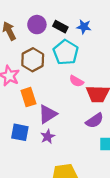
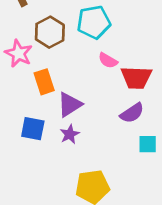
cyan pentagon: (66, 52) -> (94, 22), turned 30

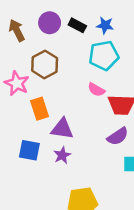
cyan pentagon: (94, 22) -> (104, 56), moved
purple triangle: (70, 104) -> (62, 129), turned 40

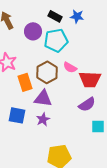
purple circle: (50, 23) -> (33, 31), moved
cyan pentagon: (104, 56) -> (56, 40), moved
brown hexagon: (45, 64) -> (47, 72), moved

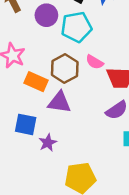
orange rectangle: (25, 82) -> (36, 82), turned -48
purple star: (43, 119) -> (48, 143), moved

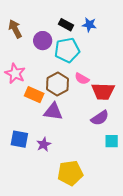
blue square: (26, 124) -> (19, 139), moved

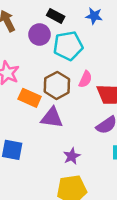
black rectangle: (66, 25) -> (56, 16), moved
pink semicircle: (82, 79) -> (85, 79), turned -96
purple star: (44, 144) -> (72, 156), moved

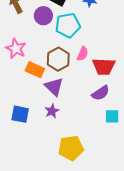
purple triangle: (52, 118) -> (54, 87), turned 36
purple star: (72, 156) -> (52, 111), moved

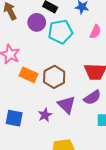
pink semicircle: (83, 54) -> (95, 32), moved
brown hexagon: (58, 59) -> (54, 77), moved
purple triangle: (54, 87) -> (67, 105), moved

